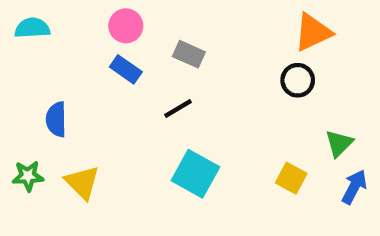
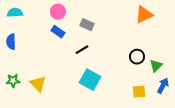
black circle: (298, 80) -> (137, 57), moved
blue semicircle: (56, 119) -> (11, 42), moved
yellow square: (291, 178) -> (139, 92), moved, turned -32

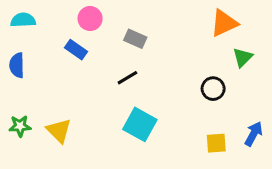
blue rectangle: (58, 32) -> (76, 50), moved
green triangle: (156, 66) -> (243, 57), moved

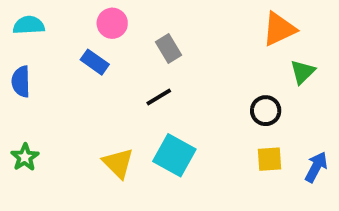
gray rectangle: (135, 39) -> (169, 48), turned 35
green star: (20, 126) -> (25, 157), turned -30
yellow triangle: (59, 131) -> (118, 163), moved
yellow square: (216, 143) -> (270, 159), moved

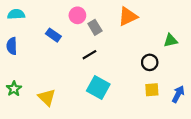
pink circle: (112, 23) -> (77, 15), moved
orange triangle: (279, 29) -> (128, 16), moved
green triangle: (303, 72) -> (170, 40), turned 32
yellow triangle: (118, 163) -> (47, 97), moved

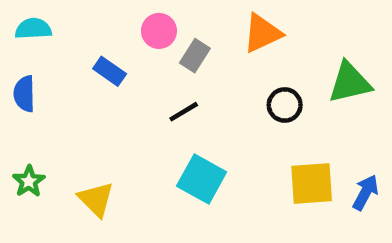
gray rectangle: (95, 27) -> (195, 56), turned 64
green triangle: (170, 40) -> (350, 83), size x1.5
black circle: (150, 62) -> (285, 105), moved
yellow square: (152, 90) -> (312, 184), size x1.5

